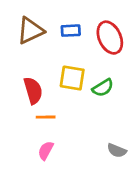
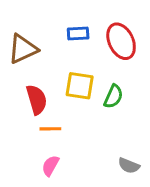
brown triangle: (30, 31) -> (23, 49), moved
green semicircle: (103, 88) -> (113, 97), turned -35

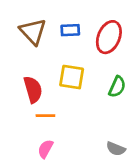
red ellipse: (121, 41) -> (109, 37), turned 48
brown triangle: (23, 49) -> (33, 32), moved, turned -48
green semicircle: (113, 97) -> (117, 87), moved

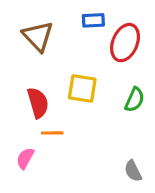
blue rectangle: (70, 30) -> (93, 20), moved
pink semicircle: (45, 149) -> (25, 158), moved
gray semicircle: (116, 149) -> (133, 171), turned 42

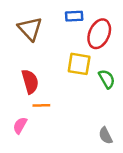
yellow square: (82, 89) -> (79, 64), moved
green semicircle: (135, 100) -> (107, 79), turned -54

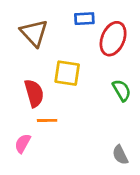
yellow square: (79, 64) -> (67, 73), moved

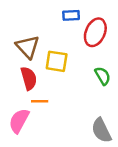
brown triangle: (34, 33) -> (28, 47), moved
pink semicircle: (23, 143) -> (19, 121), size x1.5
gray semicircle: (120, 155) -> (101, 130), size x1.5

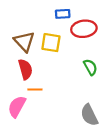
red ellipse: (95, 32) -> (84, 29), turned 60
yellow square: (57, 61) -> (51, 43), moved

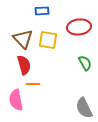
blue rectangle: (63, 14) -> (42, 11), moved
pink semicircle: (17, 107) -> (16, 100), turned -40

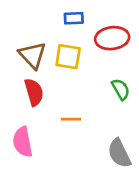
blue rectangle: (42, 11) -> (74, 18), moved
orange line: (33, 84) -> (71, 119), moved

